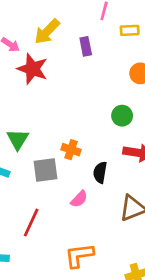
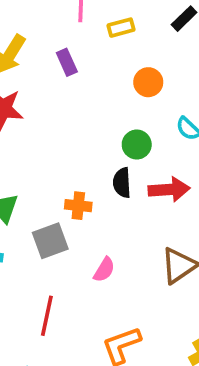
black semicircle: (100, 172) -> (122, 183), moved

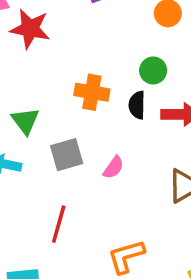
orange cross: (78, 206) -> (92, 92), moved, size x1.4
pink semicircle: (104, 270) -> (113, 167), moved

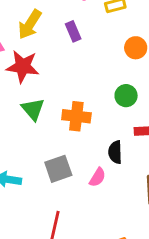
black semicircle: (137, 105) -> (115, 152), moved
green triangle: (25, 121) -> (33, 109), moved

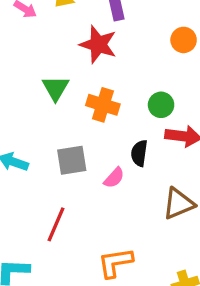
red star: (23, 66) -> (98, 44), moved
green circle: (126, 96) -> (161, 105), moved

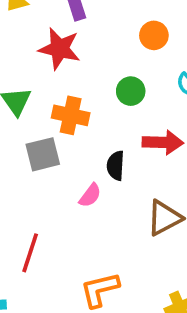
green circle: (161, 105) -> (131, 91), moved
gray square: (72, 160) -> (43, 154), moved

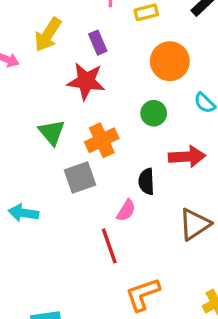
orange circle: (154, 35) -> (170, 61), size x1.5
orange cross: (71, 115) -> (102, 140), turned -32
red line: (30, 253) -> (109, 246), moved, turned -32

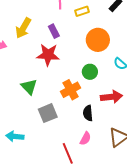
orange cross: (102, 140) -> (71, 90), moved
pink semicircle: (126, 210) -> (85, 139), moved

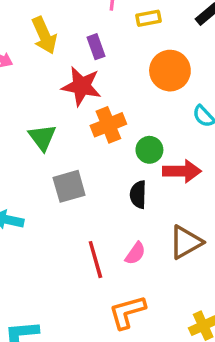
yellow arrow: (23, 28) -> (44, 35), turned -60
green circle: (90, 72) -> (149, 150), moved
orange cross: (71, 90) -> (108, 125), moved
pink semicircle: (85, 139) -> (135, 253), moved

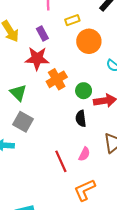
yellow rectangle: (148, 18) -> (72, 20), moved
gray square: (69, 186) -> (23, 122), moved, turned -36

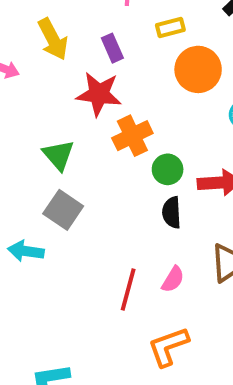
green circle: (84, 91) -> (168, 169), moved
red line: (61, 161) -> (128, 289), turned 35

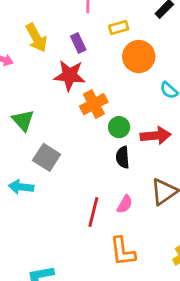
green triangle: (59, 155) -> (23, 120), moved
orange L-shape: (168, 346) -> (123, 251), turned -76

